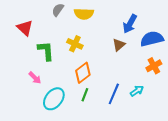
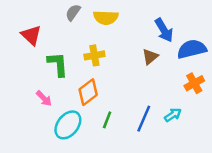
blue arrow: (130, 24) -> (164, 30), turned -60
yellow cross: (75, 44) -> (94, 55), turned -35
orange diamond: (83, 73) -> (88, 92), moved

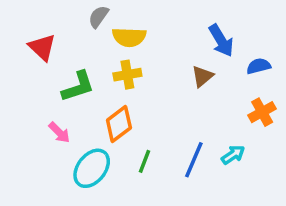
yellow semicircle: (106, 18) -> (129, 37), moved
blue semicircle: (192, 49) -> (259, 66), size x0.6
green L-shape: (58, 64) -> (78, 87), turned 76

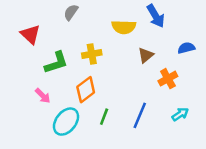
yellow semicircle: (129, 37) -> (124, 27), moved
blue arrow: (221, 41) -> (156, 16), moved
orange cross: (262, 112) -> (168, 79), moved
cyan arrow: (233, 155) -> (180, 114), moved

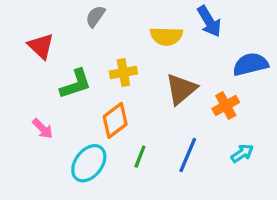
blue semicircle: (186, 48) -> (250, 64), size x1.5
brown triangle: (146, 55) -> (181, 89), moved, size x1.5
pink arrow: (43, 96) -> (43, 129), moved

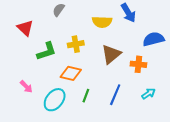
orange cross: (226, 105) -> (138, 64), turned 35
orange diamond: (115, 120) -> (71, 73), turned 50
pink arrow: (43, 129) -> (26, 87), moved

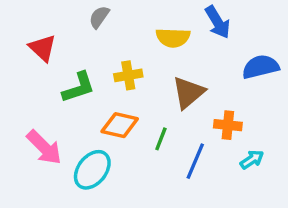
orange cross: (138, 64) -> (228, 125), moved
pink arrow: (26, 87) -> (44, 147), size x1.6
green line: (86, 96) -> (161, 139), moved

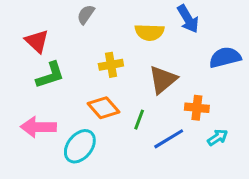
green L-shape: (79, 87) -> (50, 75), moved
orange diamond: (120, 125) -> (104, 108), turned 36
pink arrow: (44, 147) -> (38, 127), turned 136
blue line: (195, 161) -> (169, 139), turned 36

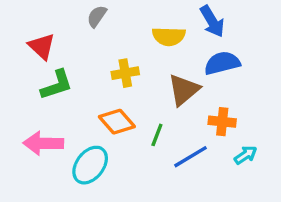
blue semicircle: (225, 57) -> (222, 63), moved

